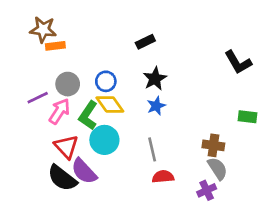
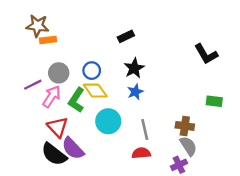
cyan circle: (104, 140) -> (108, 121), moved
gray line: (152, 149) -> (145, 129), moved

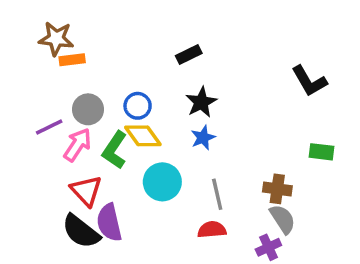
purple semicircle: (73, 148) -> (109, 223), turned 30

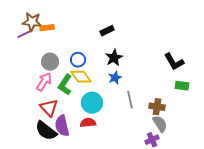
orange rectangle: (72, 60) -> (47, 28), moved
black L-shape: (309, 81) -> (174, 62), moved
purple line: (49, 127) -> (25, 34), moved
gray line: (217, 194) -> (130, 100), moved
red semicircle: (212, 230) -> (88, 123), moved

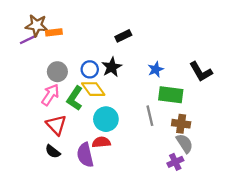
black star: (114, 58) -> (112, 67), moved
blue star: (115, 78) -> (156, 69), moved
green rectangle: (182, 86) -> (171, 95), moved, size x1.5
purple semicircle: (62, 126) -> (85, 155), moved
black semicircle: (46, 131) -> (53, 151), size x0.6

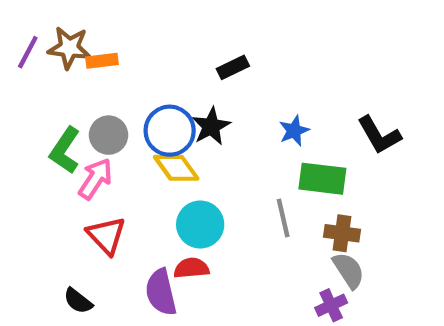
purple line: (28, 39) -> (28, 52), moved, turned -36
blue circle: (90, 69) -> (170, 131), size x1.5
green L-shape: (75, 98) -> (65, 150), moved
black semicircle: (53, 151) -> (78, 301), moved

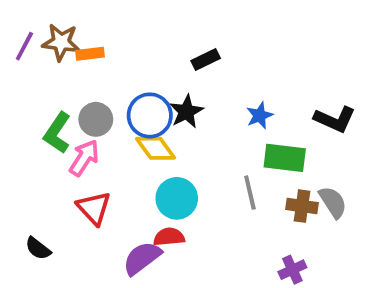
black L-shape: (379, 135) -> (335, 119), turned -36
gray semicircle: (349, 270) -> (333, 202), moved
purple semicircle: (161, 292) -> (142, 258), turned 66
black semicircle: (78, 301) -> (38, 248), moved

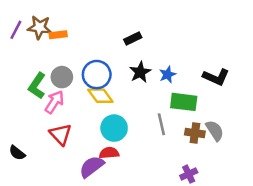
black star: (186, 112) -> (140, 72), moved
black semicircle: (38, 248) -> (17, 153), moved

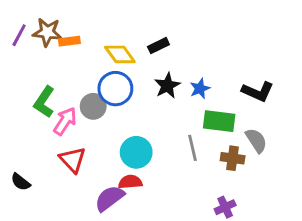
gray circle: (62, 77) -> (93, 106), moved
yellow diamond: (100, 96) -> (120, 54), moved
gray semicircle: (215, 131) -> (256, 140), moved

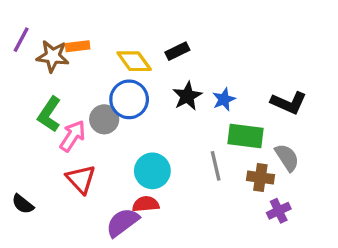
brown star: (47, 32) -> (53, 56), moved
purple cross: (225, 207) -> (279, 211), moved

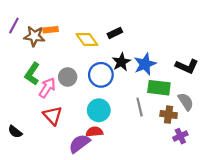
blue circle: (129, 99) -> (101, 75), moved
blue star: (224, 99) -> (145, 64), size x1.5

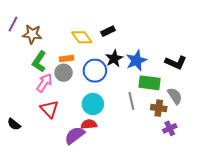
orange rectangle: (50, 30) -> (67, 58), moved
green L-shape: (32, 74) -> (39, 62), moved

